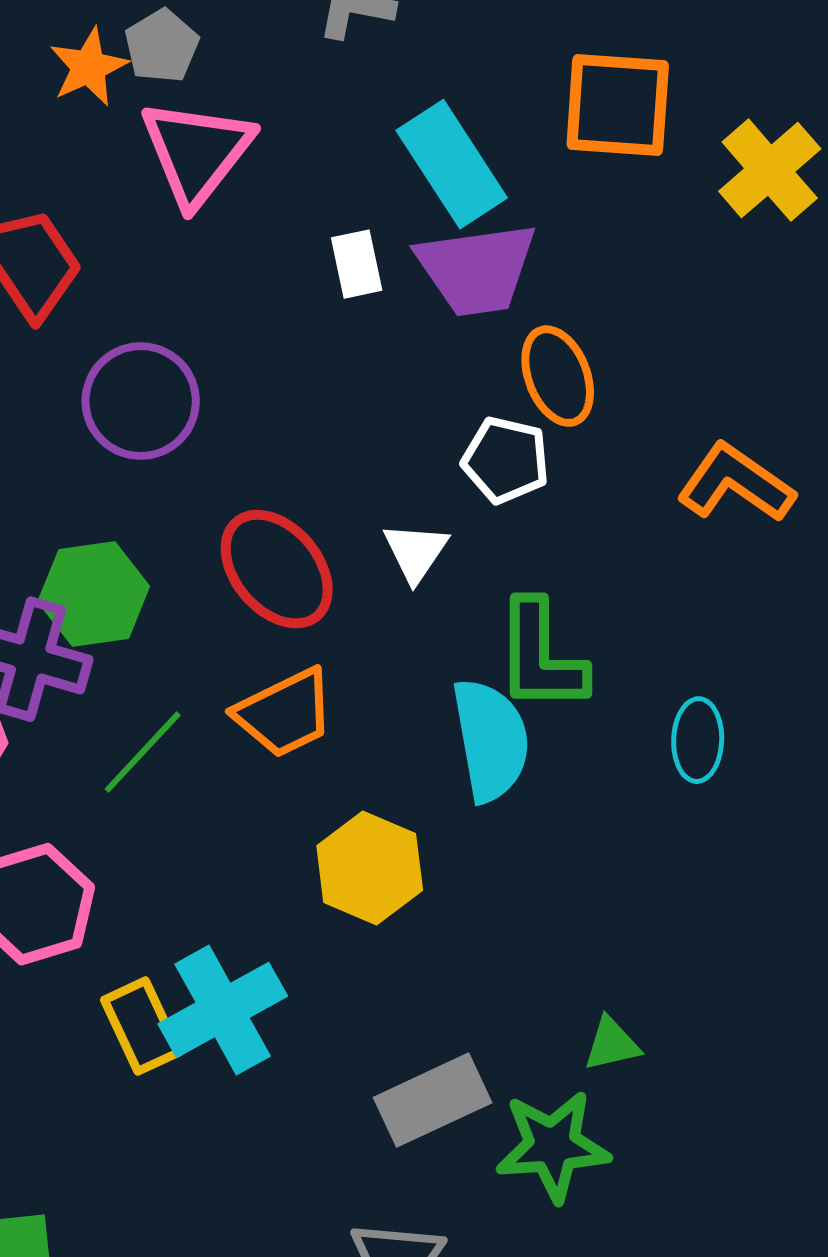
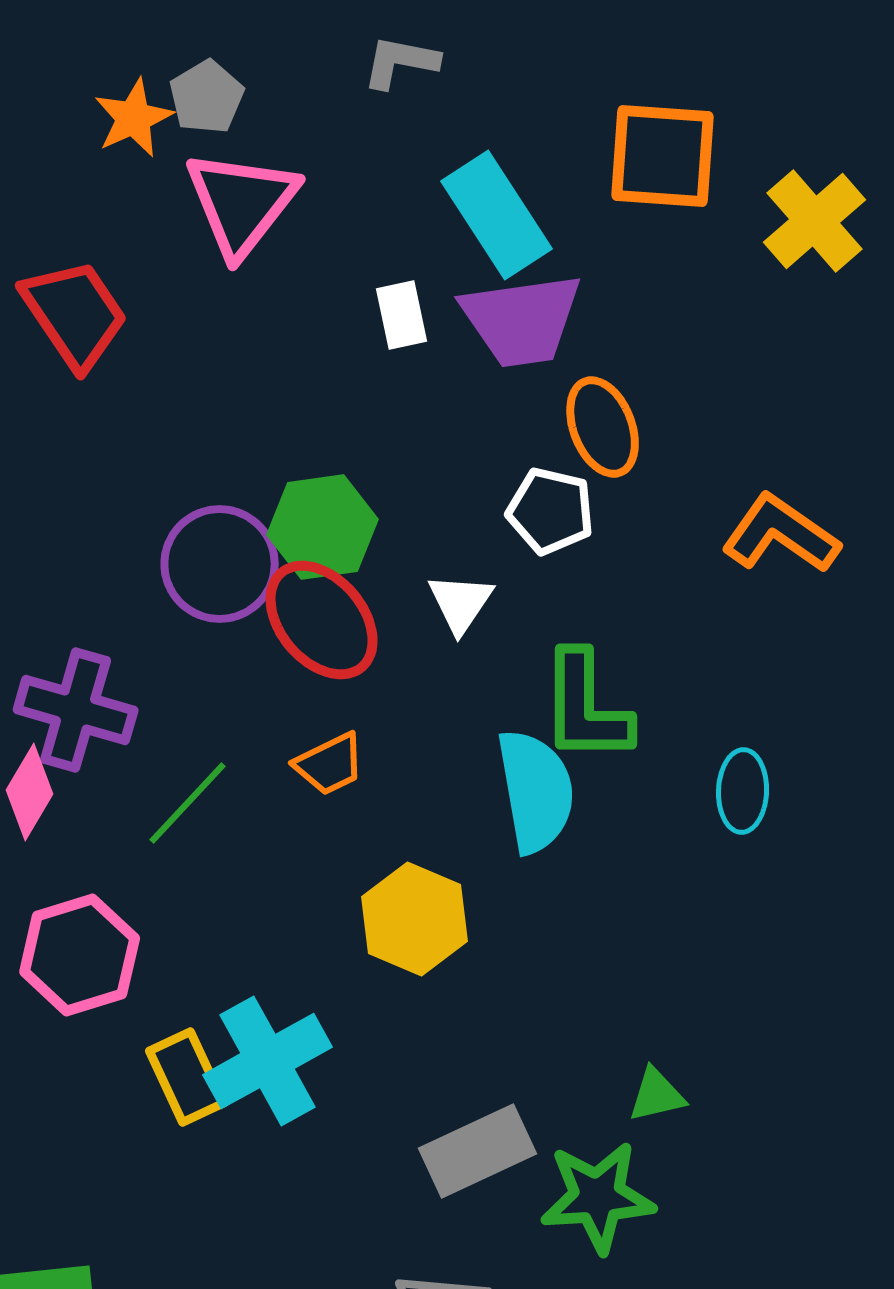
purple circle: (141, 401) -> (220, 564), moved
green hexagon: (94, 594) -> (323, 527), moved
orange trapezoid: (285, 713) -> (330, 764), size x0.7

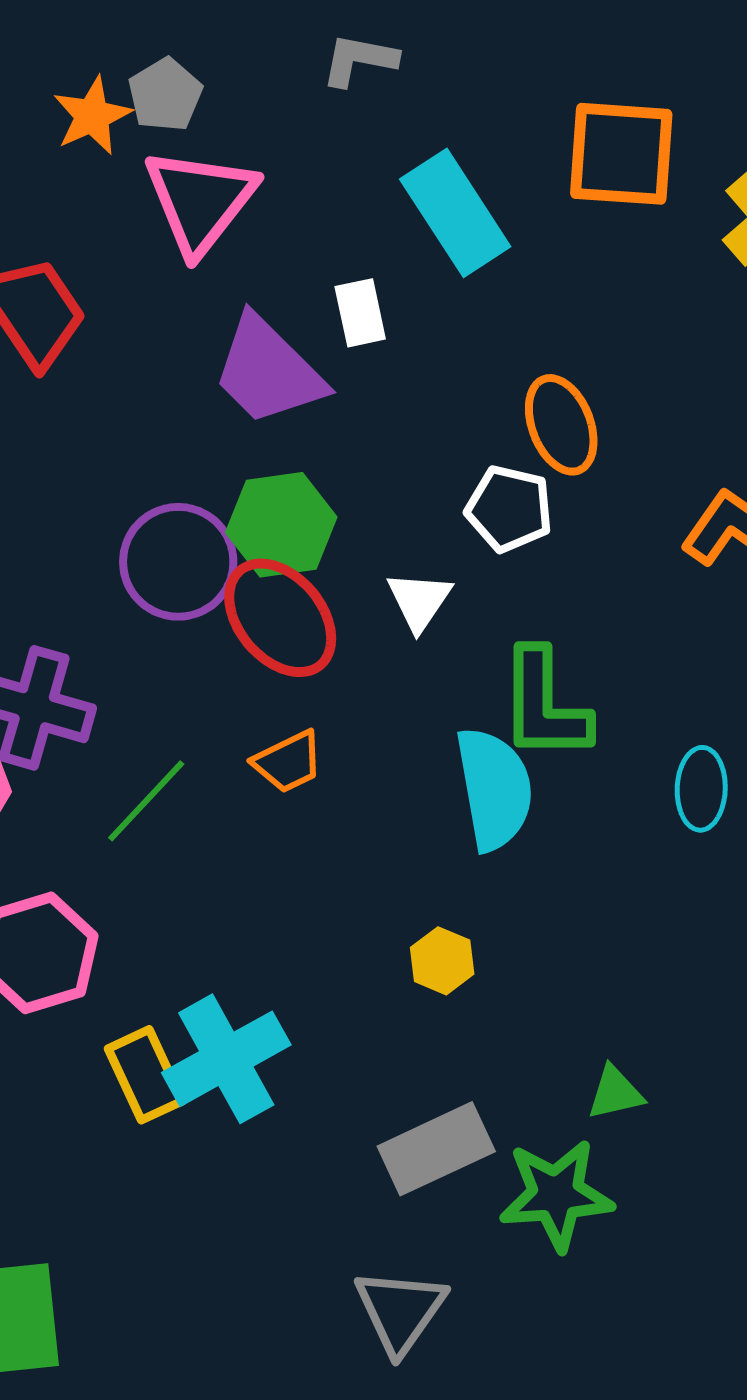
purple trapezoid: (522, 320) -> (268, 371), moved, turned 53
yellow hexagon: (415, 919) -> (442, 961), moved, size x0.6

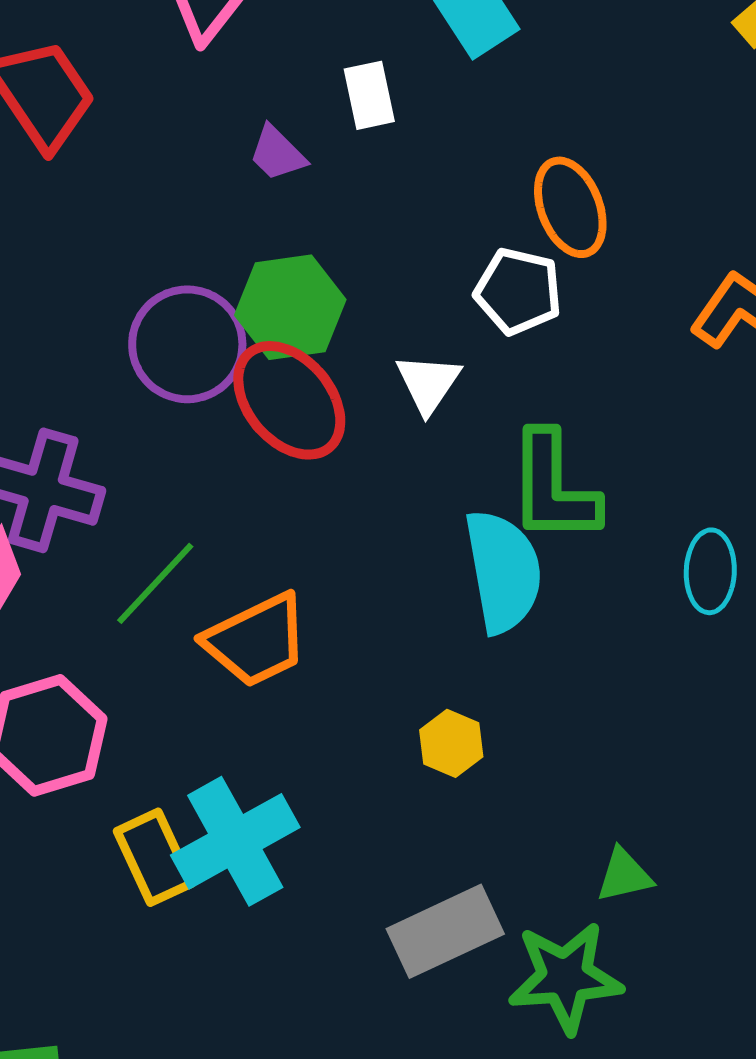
purple trapezoid: (268, 371) -> (277, 153), size x0.5
orange trapezoid: (288, 762) -> (256, 640), moved, size x1.5

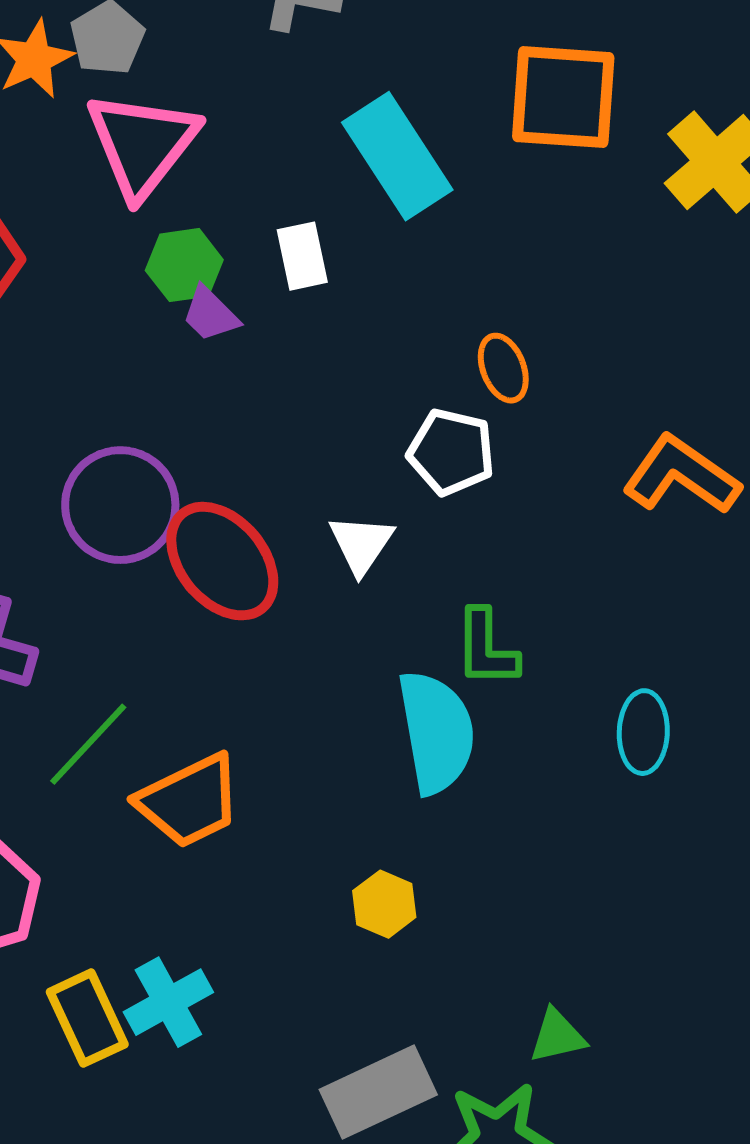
orange ellipse: (570, 207) -> (503, 368), size x0.7
green hexagon: (290, 307) -> (184, 265), moved, size x0.7
green L-shape: (553, 487) -> (486, 648), size x0.7
cyan cross: (235, 841) -> (168, 1002), size x0.7

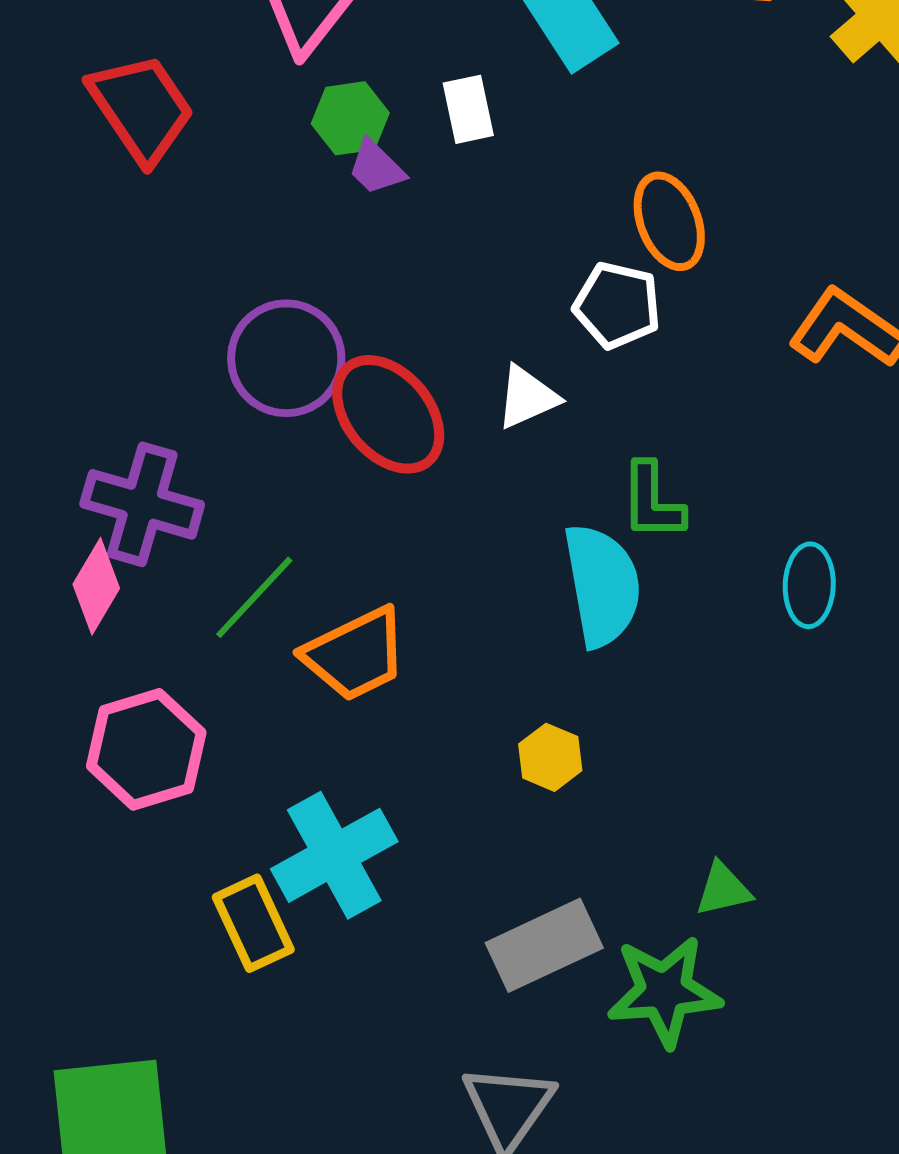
orange ellipse: (503, 368) -> (669, 221), size x1.4
white triangle: (361, 544) -> (527, 397), turned 32
cyan cross: (168, 1002) -> (334, 855), size x1.4
yellow rectangle: (87, 1018) -> (253, 923), moved

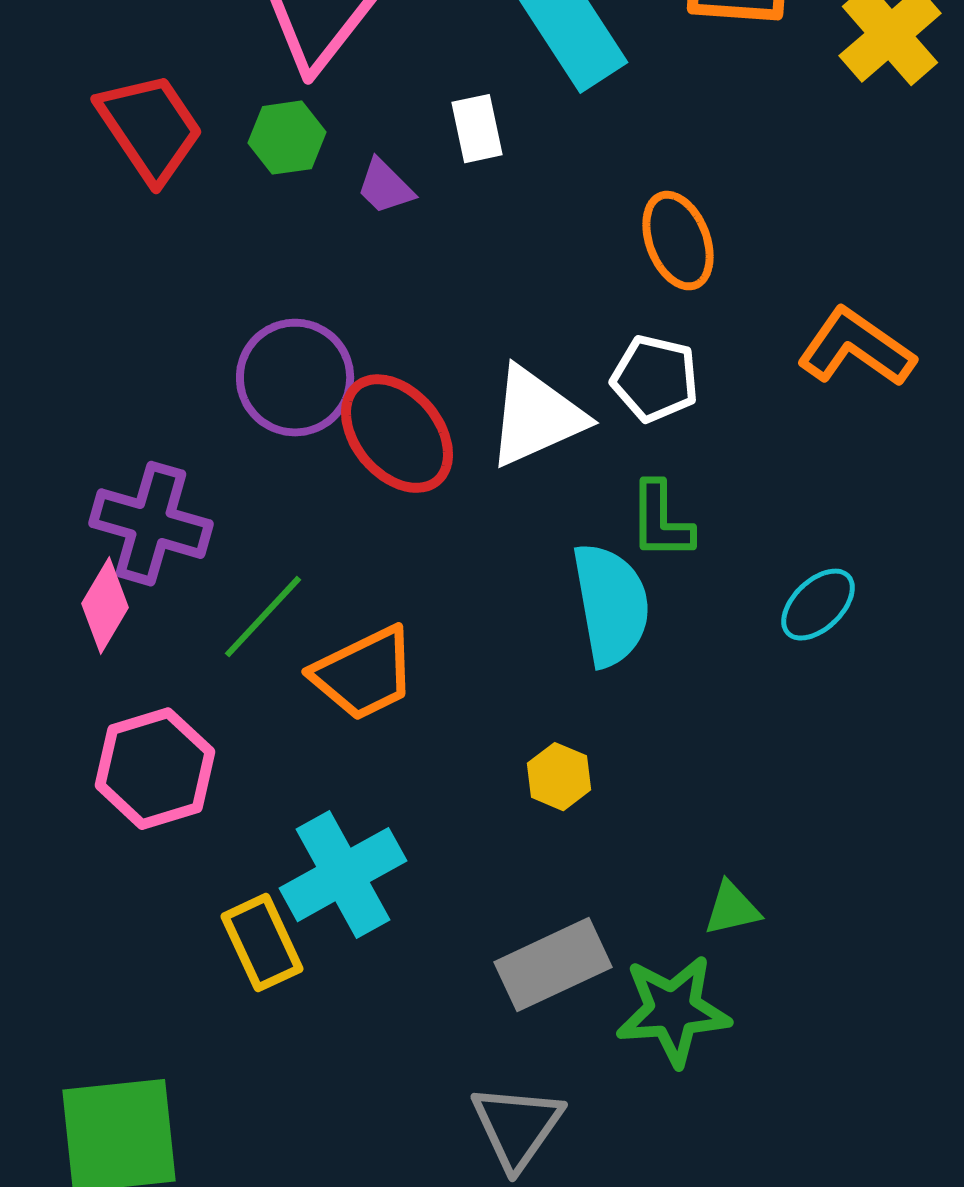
green hexagon: (350, 118) -> (287, 138), moved
white pentagon: (617, 305) -> (655, 379), moved
white triangle: (527, 397) -> (536, 417), size x1.6
cyan ellipse: (809, 585) -> (818, 605), turned 44

